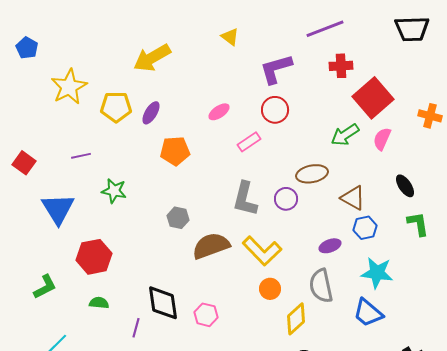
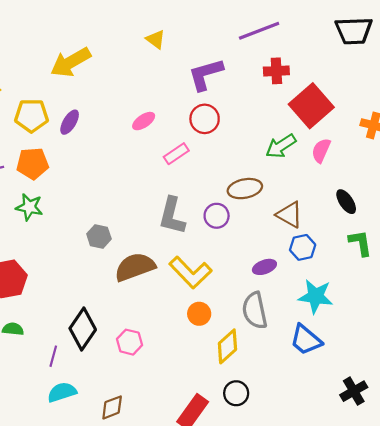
orange pentagon: (175, 151) -> (33, 164), moved
black diamond: (163, 303) -> (83, 329), turned 42

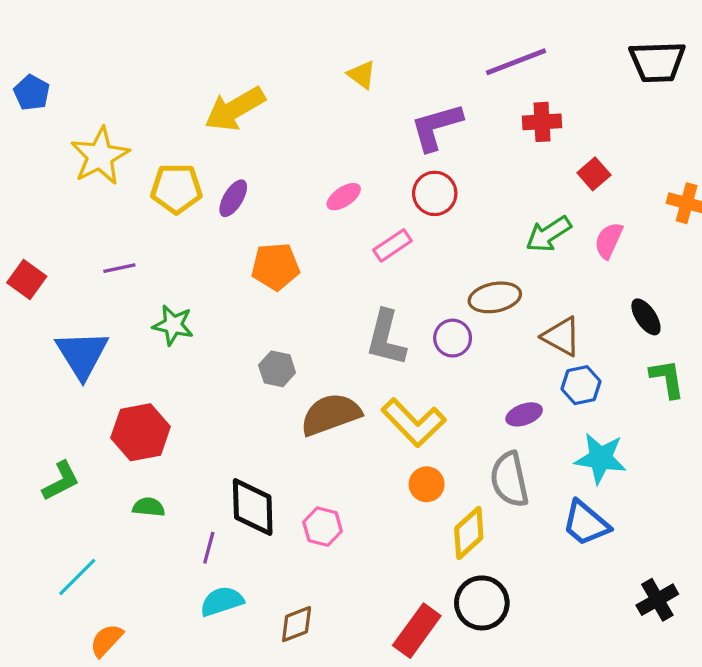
red square: (311, 106) -> (594, 174), size x0.5
orange pentagon: (33, 164) -> (275, 267), moved
black diamond: (83, 329) -> (253, 507), turned -36
black circle: (236, 393) -> (482, 603), size x1.4

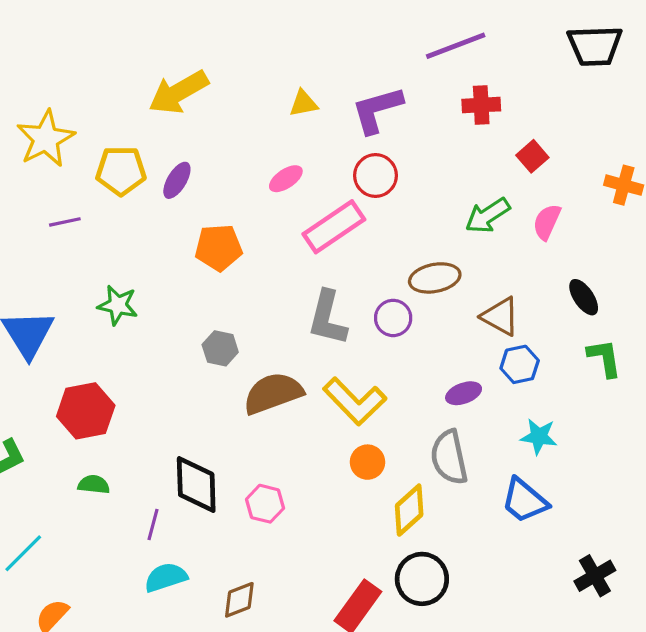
yellow triangle: (362, 75) -> (303, 103), moved, turned -48
pink rectangle: (392, 245) -> (334, 227), size x1.6
purple line: (119, 268) -> (65, 222), moved
cyan star: (600, 458) -> (539, 436), size x0.7

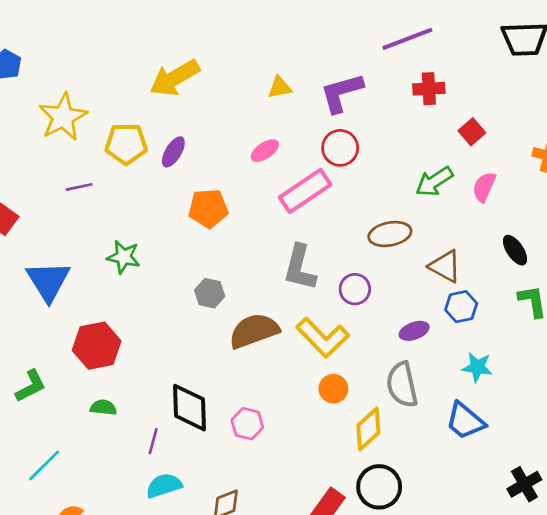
purple circle: (393, 318) -> (355, 289), moved

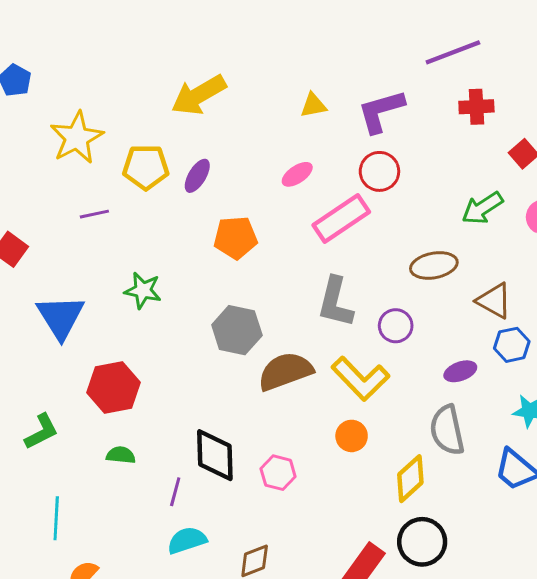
gray hexagon: (210, 293) -> (237, 330), size x1.5
orange circle: (333, 389) -> (352, 436), moved
cyan line: (44, 465) -> (56, 518), turned -42

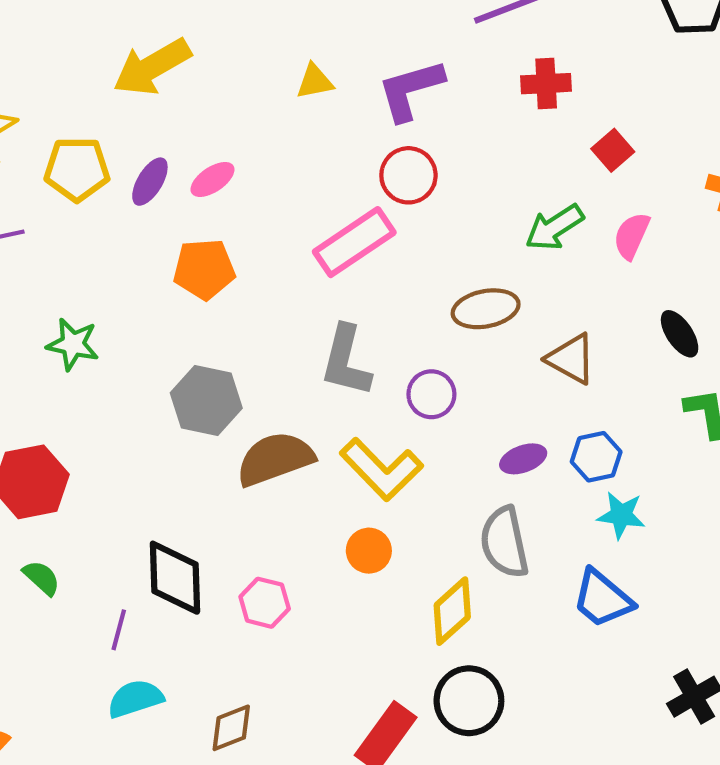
pink ellipse: (297, 174) -> (212, 179), moved
blue hexagon: (512, 345) -> (596, 457), moved
green semicircle: (121, 455) -> (42, 578), turned 36

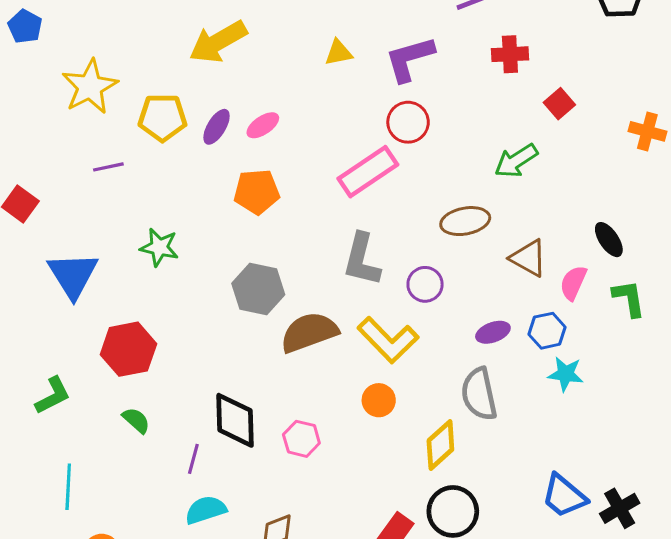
pink semicircle: (632, 236) -> (573, 283), moved
blue trapezoid: (602, 599) -> (564, 496), moved

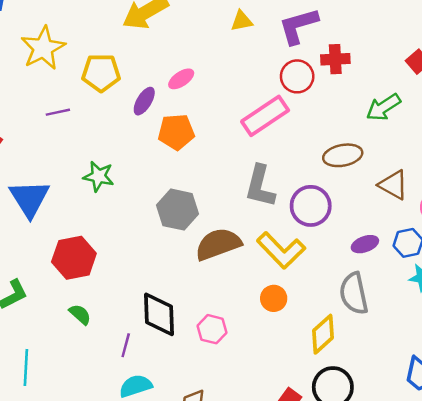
red cross: (510, 54) -> (335, 59), moved
purple ellipse: (217, 127) -> (144, 101), moved
purple circle: (425, 284) -> (311, 206), size x1.4

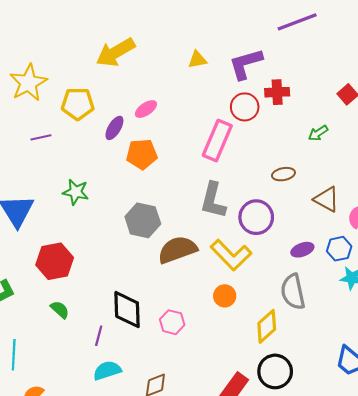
green arrow: (383, 107) -> (318, 133), size x0.7
pink rectangle: (265, 116) -> (217, 141), turned -33
brown ellipse: (343, 155) -> (283, 174), size x0.7

